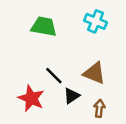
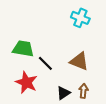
green trapezoid: (44, 26) -> (23, 49), moved
black triangle: (72, 96) -> (63, 93), moved

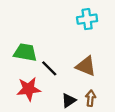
cyan cross: (80, 18) -> (87, 19), turned -30
red star: (26, 82) -> (29, 89), turned -30

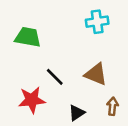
green trapezoid: (25, 52) -> (28, 37), moved
brown arrow: (91, 98) -> (113, 106), moved

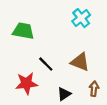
cyan cross: (97, 22) -> (81, 18), turned -30

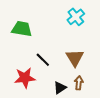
brown triangle: (80, 62) -> (75, 58), turned 36
brown arrow: (94, 89) -> (79, 83), moved

